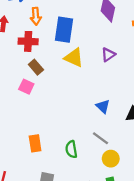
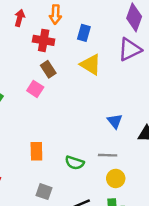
blue rectangle: (64, 30) -> (84, 33), size x0.6
purple triangle: (108, 55) -> (130, 49), moved, size x1.5
gray line: (100, 138) -> (108, 155), turned -42
green semicircle: (71, 149) -> (75, 163), turned -70

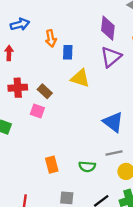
orange arrow: (55, 15) -> (51, 38), moved
red cross: (44, 40) -> (18, 88), moved
blue triangle: (115, 121) -> (113, 122), size x1.5

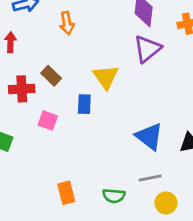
blue rectangle: (68, 52) -> (84, 104), moved
yellow triangle: (80, 78) -> (106, 77), turned 36
brown rectangle: (45, 91) -> (51, 76), moved

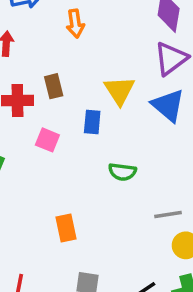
brown rectangle: (51, 76) -> (54, 86), turned 30
blue triangle: (149, 136) -> (168, 105), moved
green semicircle: (114, 196) -> (122, 172), moved

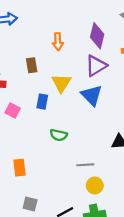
orange arrow: (75, 24) -> (58, 42), moved
brown rectangle: (54, 86) -> (32, 65), moved

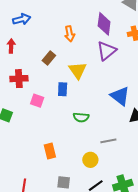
brown rectangle: (32, 65) -> (49, 58), turned 56
blue triangle: (92, 95) -> (120, 96), moved
yellow circle: (95, 186) -> (90, 160), moved

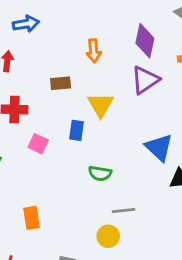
brown rectangle: (49, 58) -> (61, 83), turned 40
gray line: (108, 141) -> (124, 211), moved
orange rectangle: (50, 151) -> (32, 218), moved

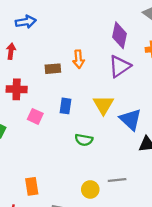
orange arrow: (94, 51) -> (78, 59), moved
yellow triangle: (101, 105) -> (103, 105), moved
gray line: (124, 211) -> (117, 180), moved
orange rectangle: (32, 218) -> (32, 186), moved

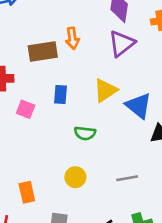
brown rectangle: (53, 69) -> (43, 51), size x1.5
yellow triangle: (103, 105) -> (105, 90), turned 30
yellow circle: (90, 189) -> (75, 177), moved

